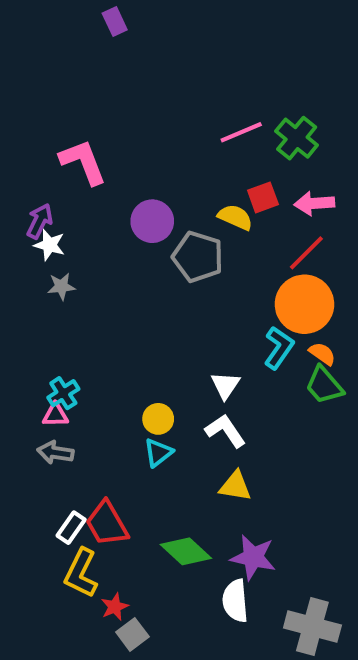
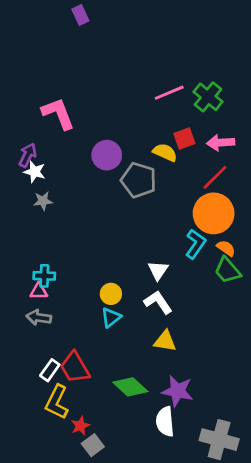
cyan cross: (63, 393) -> (44, 276), turned 35

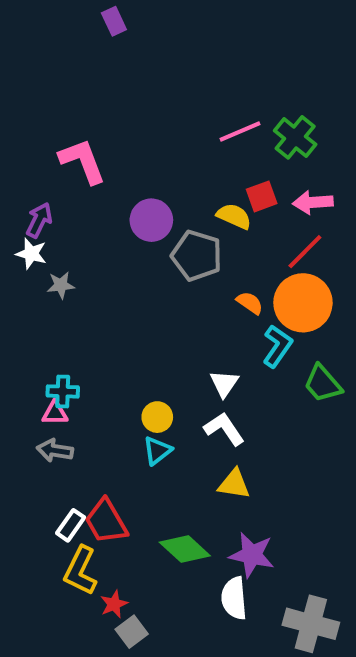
white star: (35, 172) -> (31, 254), moved
orange semicircle: (226, 248) -> (250, 303), moved

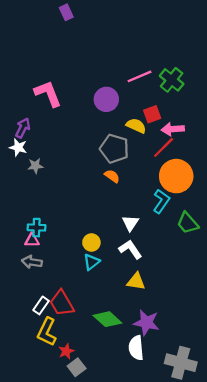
pink arrow: (313, 202) -> (173, 129), moved
purple circle: (151, 220) -> (106, 99), moved
red line: (305, 252) -> (164, 147), moved
orange semicircle: (250, 303) -> (112, 176), moved

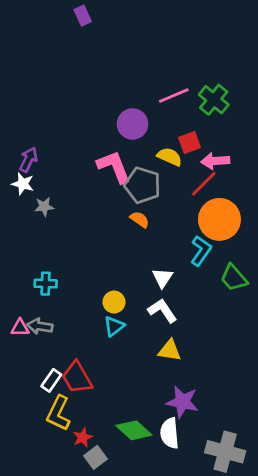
pink L-shape: (48, 94) -> (114, 167), moved
pink triangle: (32, 240) -> (20, 328), moved
green diamond: (107, 319) -> (134, 430), moved

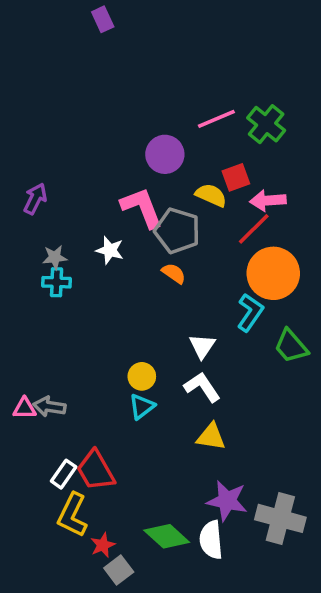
white star: (23, 184) -> (110, 250), moved
cyan cross: (46, 284) -> (57, 282), moved
gray cross: (225, 452) -> (280, 518), moved

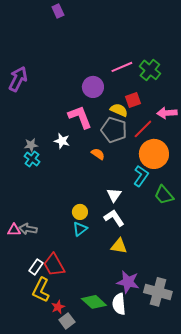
purple arrow: (35, 199) -> (18, 79), moved, size x1.4
pink arrow: (268, 201) -> (167, 113), moved
gray pentagon: (177, 231) -> (114, 130), moved
cyan cross: (57, 282) -> (32, 159), turned 35

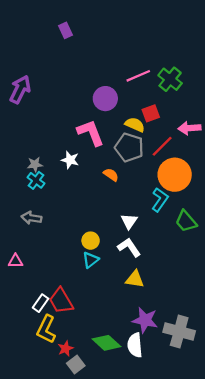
purple rectangle: (58, 11) -> (66, 30), moved
gray arrow: (28, 229) -> (31, 218), moved

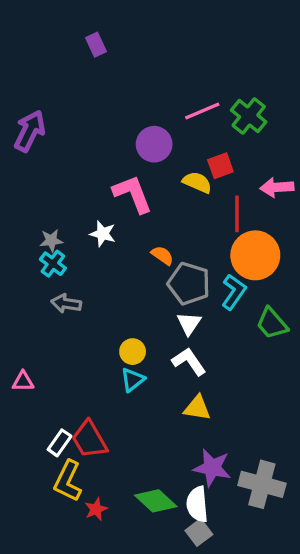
red line: (162, 146) -> (237, 214), turned -45
gray pentagon: (129, 147) -> (189, 284), moved
gray arrow: (31, 218) -> (66, 303), moved
gray square: (76, 364) -> (199, 532), moved

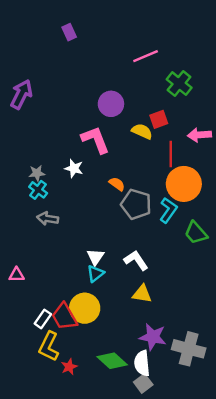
pink line: (202, 111) -> (146, 56), moved
white triangle: (189, 323) -> (95, 257), moved
yellow circle: (133, 352) -> (85, 308), moved, size x1.6

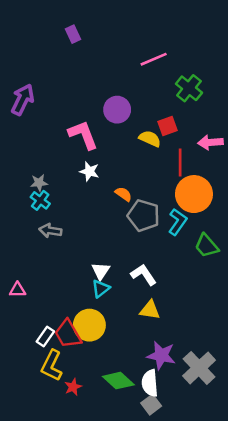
pink L-shape: (95, 140) -> (83, 135), moved
white star: (74, 168) -> (89, 171), moved
gray cross: (189, 349) -> (199, 368), turned 32

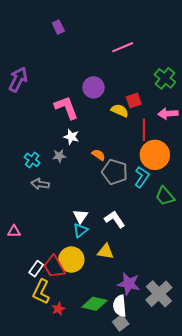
green cross: (189, 88) -> (165, 78), moved
gray star: (39, 183) -> (59, 156), moved
yellow triangle: (150, 310) -> (106, 251), moved
green diamond: (118, 381) -> (94, 304), turned -30

